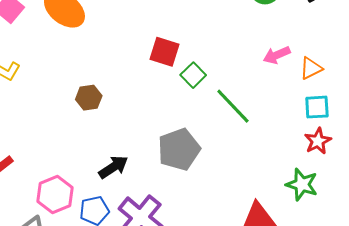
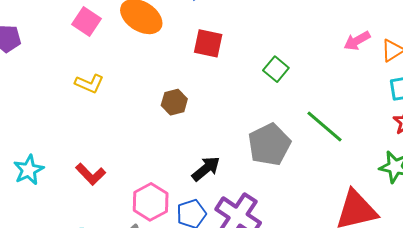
red square: (165, 52) -> (208, 43), moved
green line: (233, 106) -> (325, 126), moved

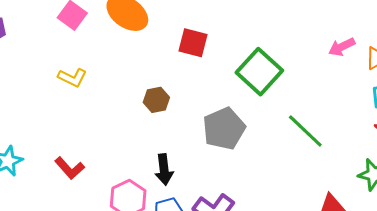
green square: (276, 69) -> (259, 72), size x1.8
gray pentagon: (269, 145) -> (224, 129), moved
black arrow: (206, 169) -> (164, 170), moved, turned 120

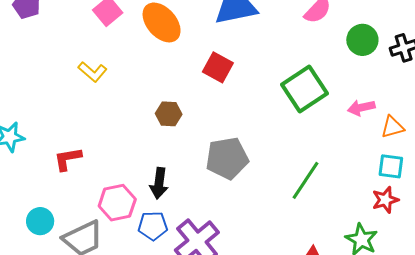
green square: (259, 72) -> (305, 89), moved
green line: (305, 131) -> (305, 180), turned 66
red L-shape: (70, 168) -> (68, 159), turned 108

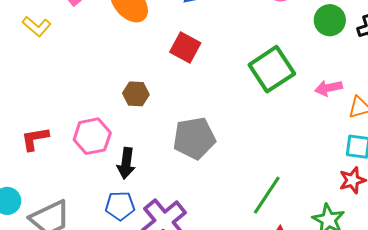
yellow L-shape: (92, 72) -> (37, 26), moved
green line: (305, 180) -> (267, 195), moved
pink hexagon: (117, 203) -> (92, 136), moved

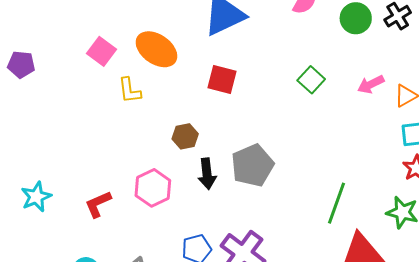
yellow L-shape: (37, 26) -> (130, 90), moved, turned 56
green square: (272, 69) -> (311, 80), size x0.6
black arrow: (126, 163) -> (207, 174), moved

